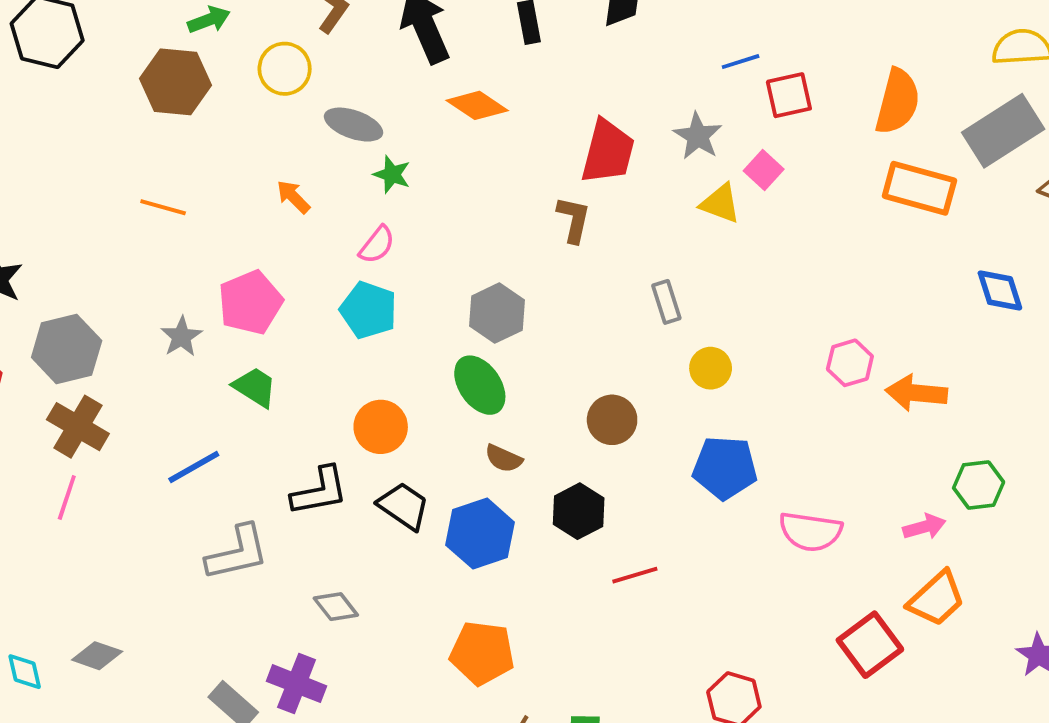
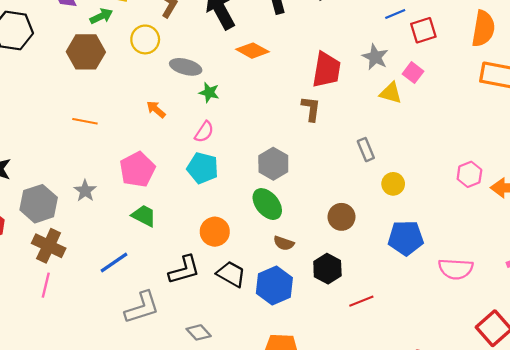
gray star: (181, 337) -> (85, 191), moved

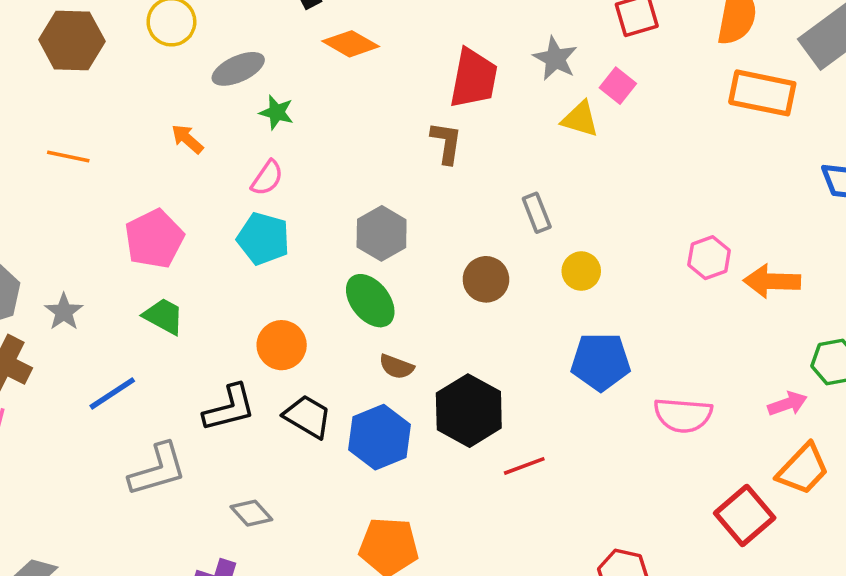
gray ellipse: (186, 67) -> (238, 69), turned -40
gray star: (85, 191) -> (64, 312), moved
brown circle: (341, 217) -> (486, 279), moved
black hexagon: (327, 269) -> (469, 411), size x1.4

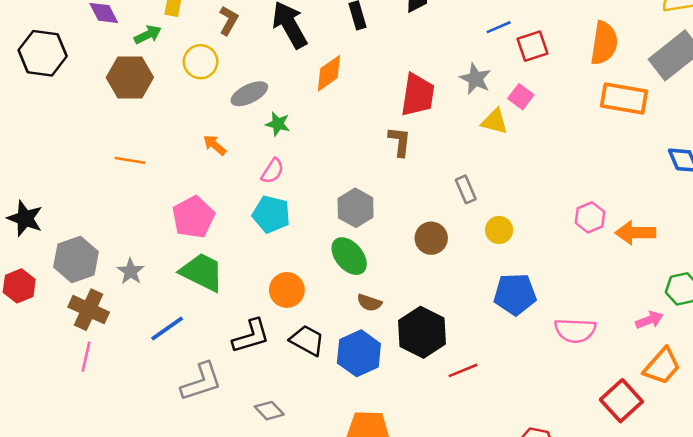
orange diamond: (351, 44) -> (329, 73), turned -63
green trapezoid: (164, 316) -> (202, 272), size x1.5

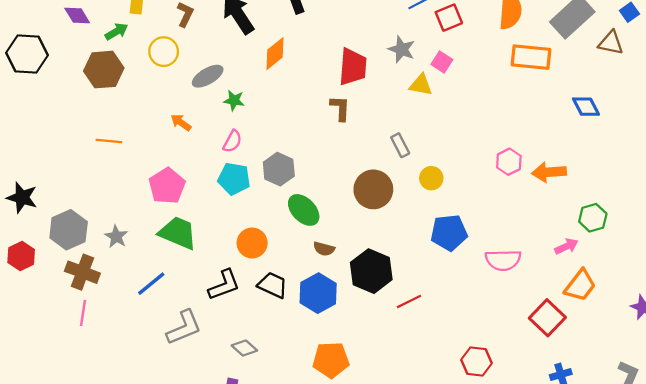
gray hexagon: (356, 208) -> (279, 169), moved
brown circle: (431, 238) -> (373, 189), size x1.4

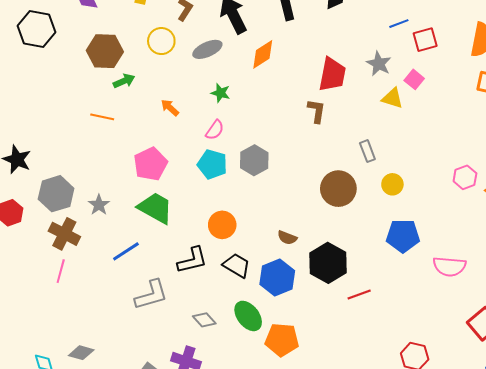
green arrow: (116, 32) -> (124, 81), moved
gray ellipse: (208, 76) -> (207, 49), moved
green ellipse: (304, 210) -> (248, 316), moved

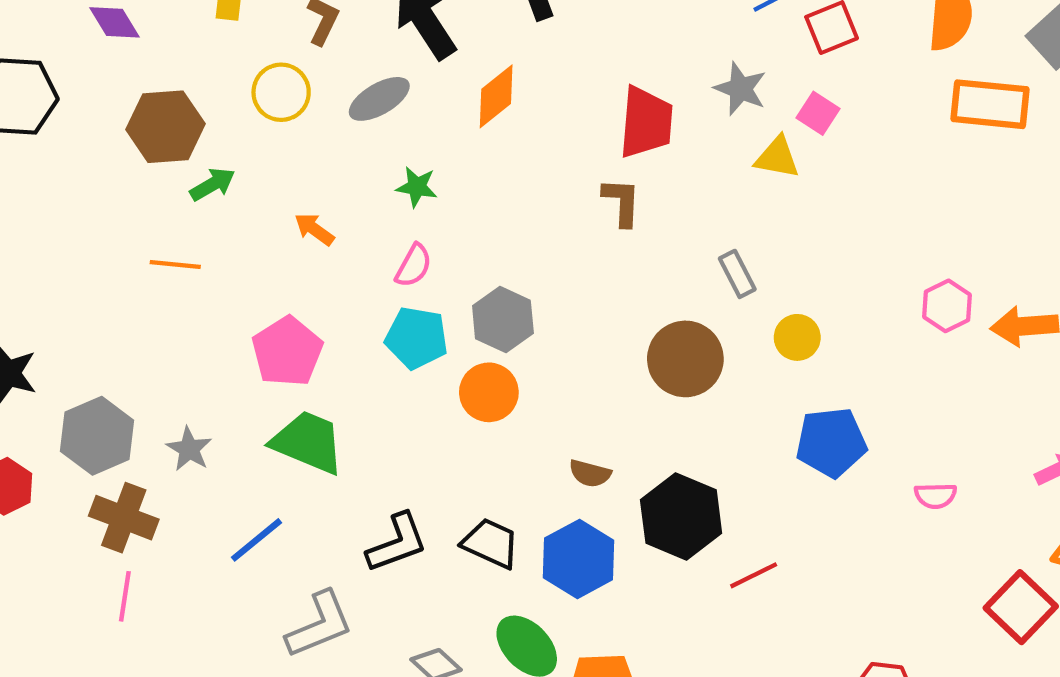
orange circle: (222, 225) -> (489, 392), moved
pink semicircle: (449, 267) -> (935, 496), size x0.6

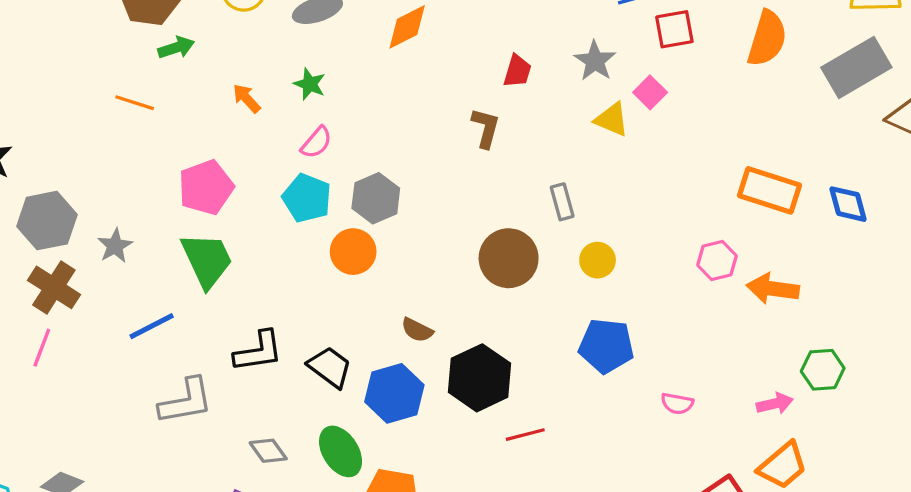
orange rectangle: (990, 104) -> (770, 190), moved
red trapezoid: (646, 122) -> (517, 71), size x0.6
green star: (417, 187) -> (310, 84), moved
green trapezoid: (308, 442) -> (207, 260), turned 30

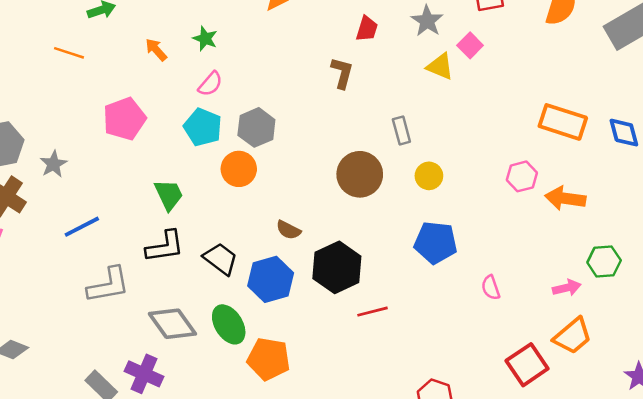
green trapezoid: (207, 260) -> (169, 195), moved, size x0.7
pink semicircle: (677, 404) -> (491, 288), turned 60
gray diamond: (268, 451) -> (172, 324), size x1.6

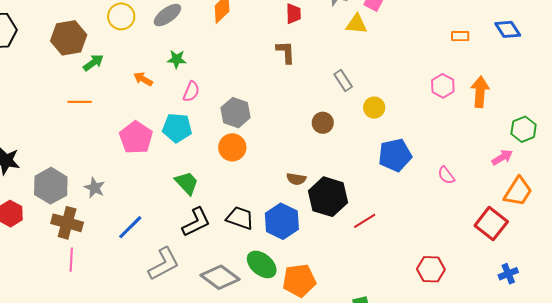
orange rectangle: (563, 122) -> (460, 36), size x0.5
cyan pentagon: (203, 127) -> (177, 128), moved
brown circle: (360, 174) -> (323, 123), size x0.6
orange arrow: (565, 198) -> (480, 92), turned 104
brown semicircle: (288, 230) -> (296, 179), moved

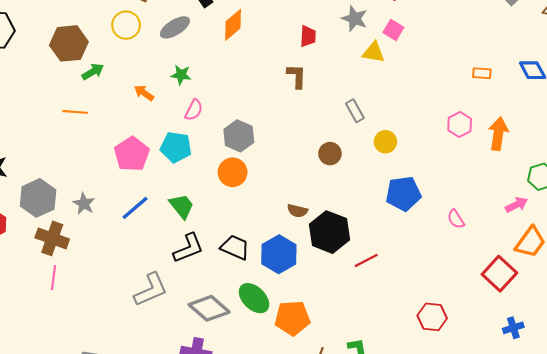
blue line: (130, 227) -> (135, 208), moved

